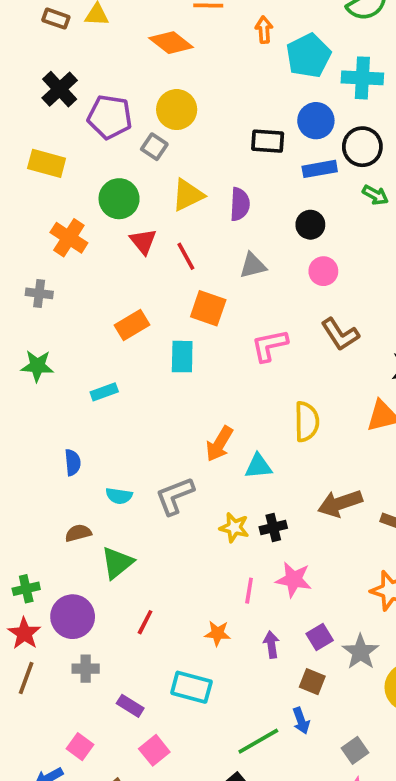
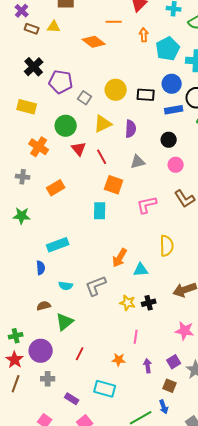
yellow circle: (177, 110) -> (116, 90), moved
orange rectangle: (132, 325) -> (56, 188), moved
cyan rectangle: (104, 392) -> (58, 245), moved, size x1.5
pink star: (294, 579) -> (185, 331), moved

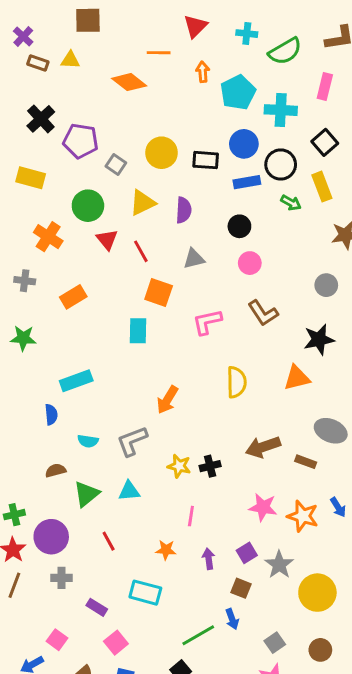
cyan triangle: (141, 270) -> (129, 491), moved
red line: (80, 354) -> (109, 541), turned -56

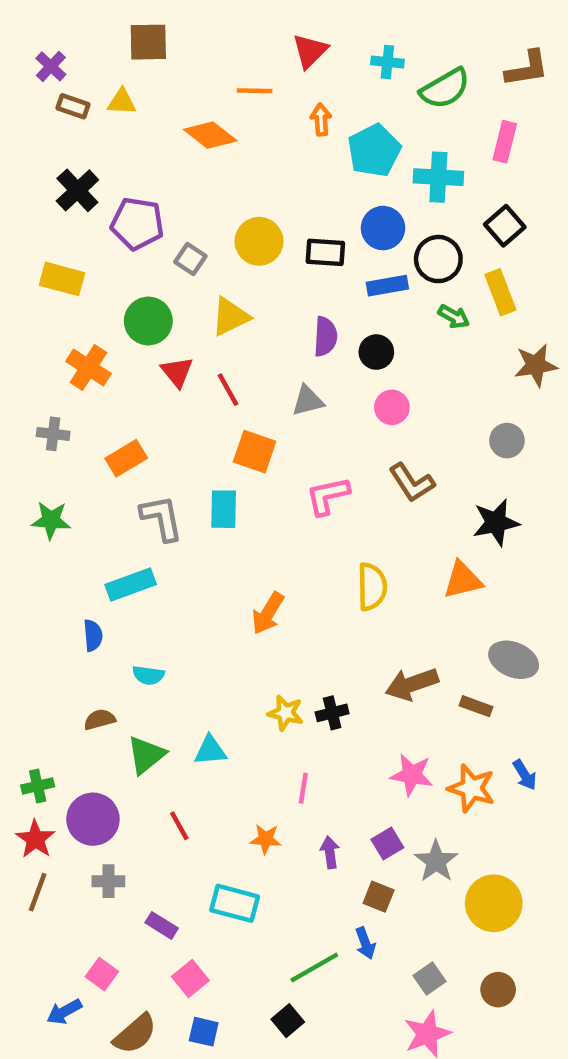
purple semicircle: (184, 210) -> (325, 337), moved
gray L-shape: (132, 441) -> (162, 518), moved, turned 100

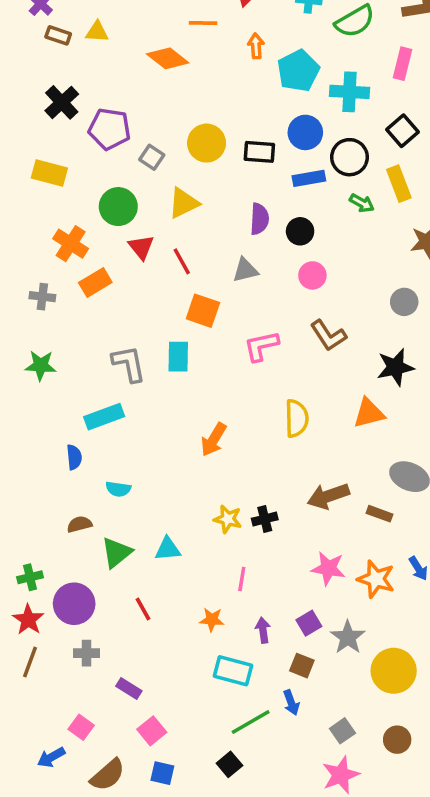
orange rectangle: (126, 458) -> (95, 282), moved
cyan rectangle: (235, 903) -> (233, 671), moved

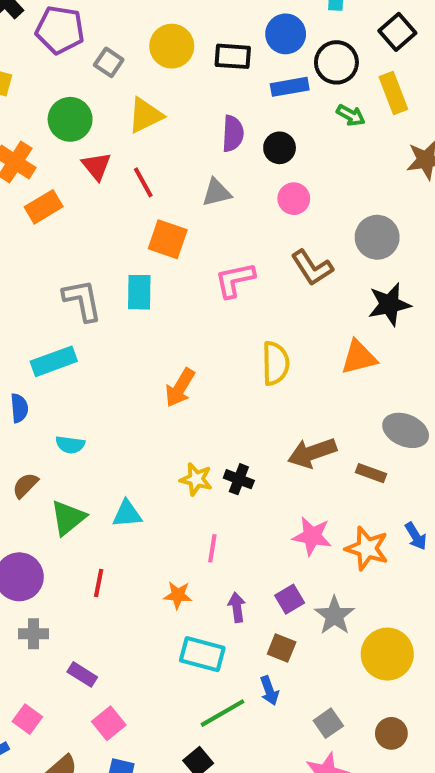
gray circle: (404, 302) -> (377, 237), moved, size x1.4
black cross: (265, 519) -> (239, 479), turned 35
brown semicircle: (79, 524) -> (25, 485), turned -30
red line: (143, 609) -> (99, 583), turned 40

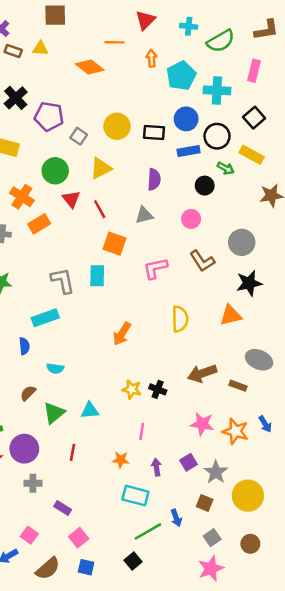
yellow rectangle: (393, 93) -> (252, 155), turned -40
black circle: (280, 148) -> (205, 186), moved
brown square: (282, 648) -> (205, 503), moved

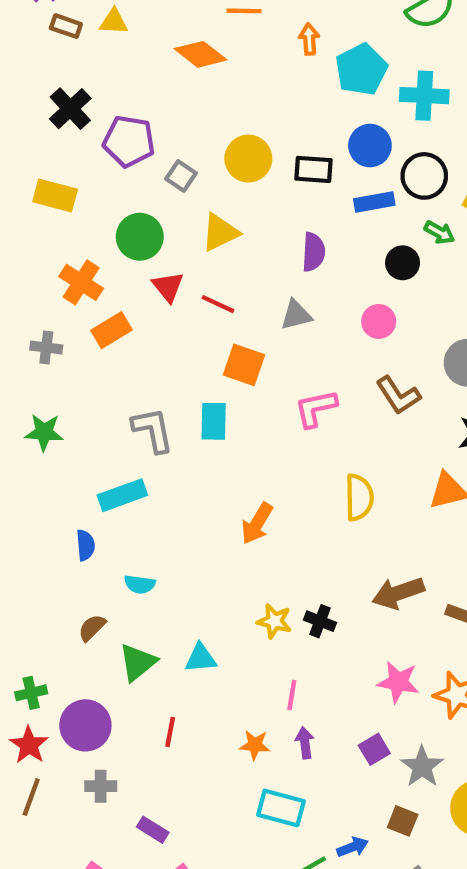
red line: (100, 209) -> (218, 304), turned -36
purple arrow: (156, 467) -> (305, 743), moved
blue arrow: (176, 518) -> (353, 847), turned -91

